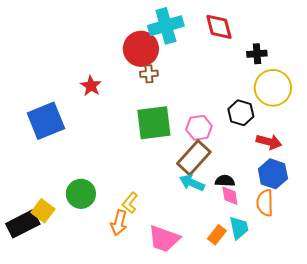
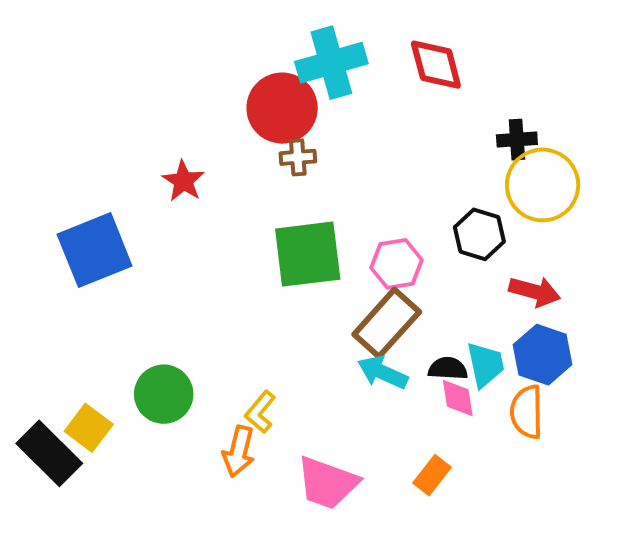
black cross: (257, 54) -> (517, 140), moved
black rectangle: (23, 224) -> (49, 453), turned 72
cyan trapezoid: (239, 228) -> (485, 365), moved

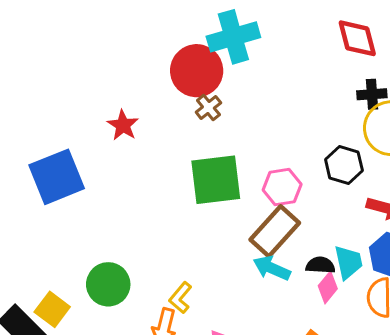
red diamond: (436, 65) -> (357, 38), moved
brown cross: (298, 157) -> (208, 108), turned -35
pink diamond: (458, 398) -> (328, 287), turned 48

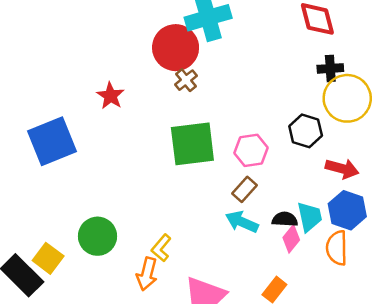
brown rectangle: (275, 231) -> (244, 189), size x0.6

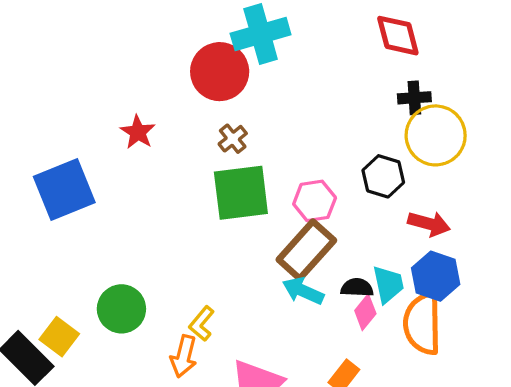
brown cross: (186, 80) -> (233, 139), moved
brown rectangle: (244, 189) -> (306, 250), size x1.8
orange semicircle: (337, 248) -> (423, 324), size x1.4

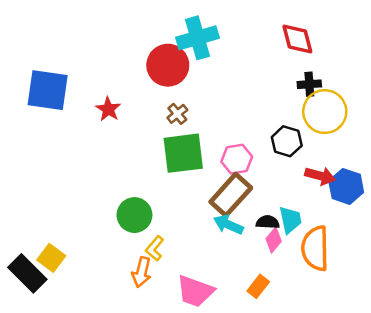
blue square: (64, 189) -> (48, 90), moved, turned 30
blue hexagon: (436, 276) -> (346, 186), moved
green circle: (121, 309) -> (134, 215), moved

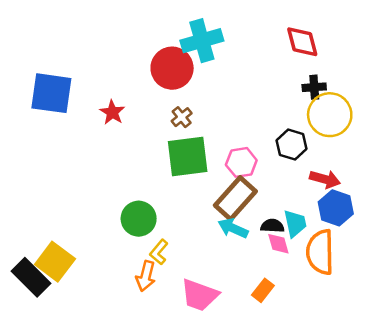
blue hexagon: (346, 186) -> (336, 208), moved
pink diamond: (274, 240) -> (278, 244), turned -55
yellow square: (51, 258) -> (55, 262), size x1.4

